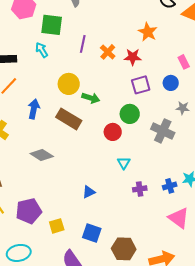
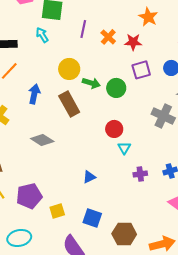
green circle: (130, 114) -> (116, 88), moved
brown rectangle: (69, 119) -> (69, 104), turned 30
red circle: (113, 132) -> (114, 129), moved

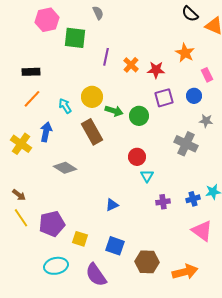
orange star: (148, 17) -> (185, 53), moved
cyan arrow: (42, 35) -> (65, 106), moved
blue arrow: (34, 94) -> (46, 132), moved
yellow square: (57, 211) -> (80, 239), turned 35
cyan ellipse: (19, 238) -> (56, 266), moved

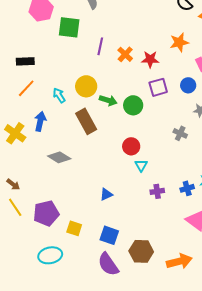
orange star: (185, 53) -> (179, 42), turned 30
gray cross: (186, 144) -> (180, 133), size x0.6
purple semicircle: (96, 275) -> (108, 264), moved

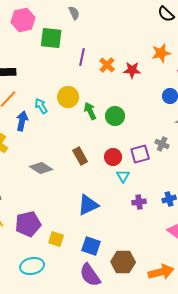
purple square: (158, 87) -> (140, 154), moved
green arrow: (108, 100) -> (90, 111), turned -132
blue arrow: (40, 121) -> (22, 121), moved
brown rectangle: (86, 121) -> (80, 156), moved, size x0.7
blue triangle: (106, 194) -> (88, 205), size x1.6

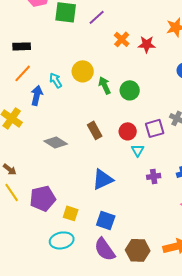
purple line: (82, 57) -> (97, 17), moved, turned 36
brown hexagon: (123, 262) -> (138, 250), moved
cyan ellipse: (32, 266) -> (62, 240), moved

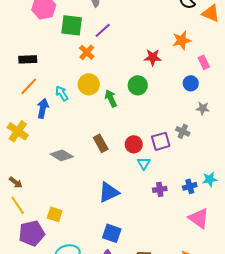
orange cross: (122, 39) -> (87, 52), moved
green circle: (130, 90) -> (138, 85), moved
purple pentagon: (43, 198) -> (32, 233), moved
yellow square: (71, 213) -> (55, 214), moved

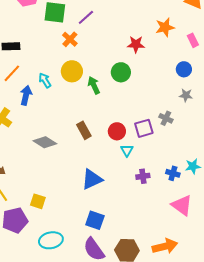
pink rectangle: (204, 62) -> (193, 40), moved
blue circle: (191, 83) -> (184, 69), moved
blue cross: (190, 186) -> (173, 173), turned 32

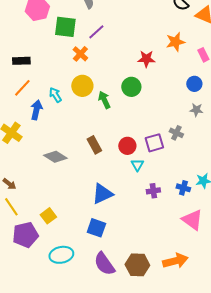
yellow square: (38, 201) -> (48, 216), turned 35
blue square: (95, 220) -> (96, 228), moved

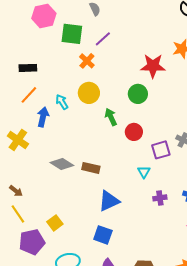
red star: (146, 59) -> (153, 66), size x1.4
green arrow: (104, 100) -> (111, 117), moved
brown rectangle: (94, 145) -> (91, 168), moved, turned -48
red circle: (127, 146) -> (134, 132), moved

